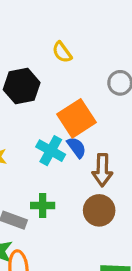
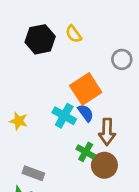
black hexagon: (22, 86) -> (40, 39), moved
green cross: (43, 206) -> (86, 152), moved, turned 30

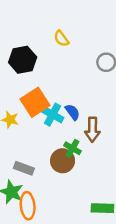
black hexagon: (40, 39) -> (23, 60), moved
orange square: (86, 89) -> (35, 102), moved
brown circle: (104, 165) -> (63, 161), moved

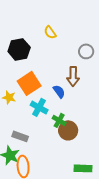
cyan cross: (53, 115) -> (39, 107), moved
brown arrow: (92, 130) -> (73, 76), moved
brown circle: (63, 161) -> (68, 130), moved

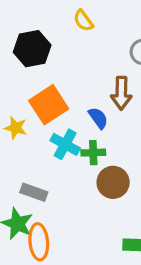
green cross: (59, 120) -> (93, 153), moved, turned -32

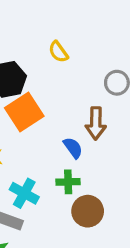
orange square: (49, 105) -> (24, 112), moved
cyan cross: (65, 144) -> (24, 193), moved

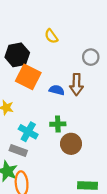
orange square: (24, 112) -> (28, 77), turned -30
blue semicircle: (73, 148) -> (57, 90), moved, turned -40

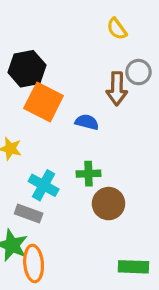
yellow semicircle: (51, 36) -> (117, 29), moved
brown arrow: (76, 85) -> (117, 89), moved

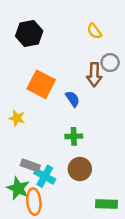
black hexagon: (27, 69) -> (29, 34), moved
blue semicircle: (87, 122) -> (73, 99), turned 42
cyan cross: (44, 185) -> (45, 176), moved
brown circle: (108, 204) -> (80, 169), moved

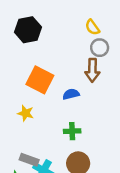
gray circle: (110, 63) -> (100, 48), moved
blue semicircle: (73, 99) -> (71, 94), turned -70
yellow star: (17, 118) -> (26, 113), moved

